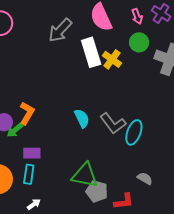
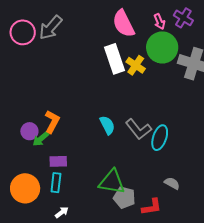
gray arrow: (60, 30) -> (51, 28), moved
green circle: (139, 42) -> (162, 47), size x1.6

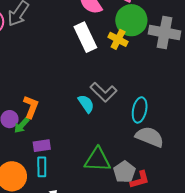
yellow cross: (136, 65) -> (118, 39), moved
gray L-shape: (138, 129) -> (104, 92), moved
gray semicircle: (172, 183) -> (150, 137), moved, size x1.8
gray pentagon: (124, 198) -> (124, 172), moved, turned 30

